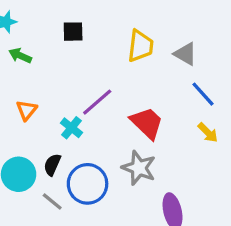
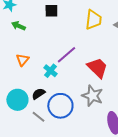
black semicircle: (52, 165) -> (38, 94), turned 32

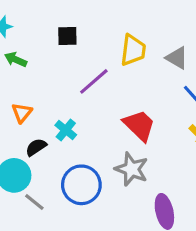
purple line: (66, 55) -> (94, 81), moved
black semicircle: (38, 94) -> (36, 147), moved
gray line: (38, 117) -> (34, 202), moved

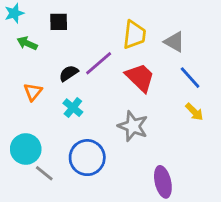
black square: (67, 36) -> (59, 22), moved
red trapezoid: (139, 125) -> (140, 78), moved
black semicircle: (36, 147) -> (69, 73), moved
gray star: (132, 169) -> (133, 126), moved

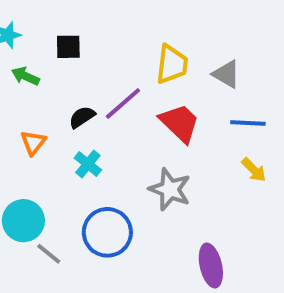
blue line: (190, 78) -> (248, 123), turned -45

